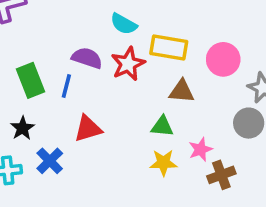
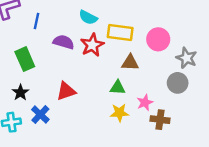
blue line: (66, 86) -> (36, 21), moved
brown cross: (221, 175) -> (160, 120), turned 30

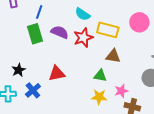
pink circle: (158, 39) -> (139, 22), moved
green rectangle: (25, 59) -> (35, 34), moved

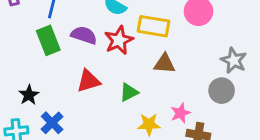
red triangle: (57, 73) -> (88, 81), moved
green triangle: (100, 76) -> (129, 92), moved, turned -32

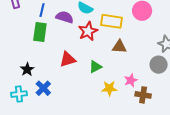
purple semicircle: (84, 35) -> (65, 17), moved
green rectangle: (48, 40) -> (40, 32), turned 30

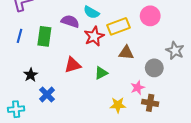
blue line: (42, 10) -> (20, 36), moved
yellow rectangle: (112, 21) -> (118, 26), turned -30
gray circle: (159, 65) -> (154, 68), moved
yellow star: (109, 88) -> (118, 105), moved
cyan cross: (19, 94) -> (16, 109), moved

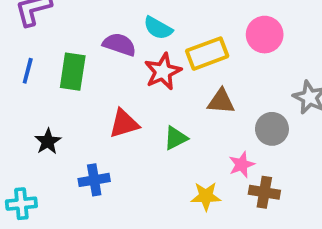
blue cross: (47, 94) -> (94, 180), moved, turned 35

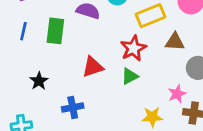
red star: (163, 71) -> (133, 48), moved
brown triangle: (221, 101) -> (175, 42), moved

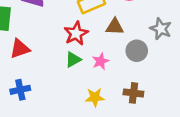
red triangle: (93, 67) -> (20, 49), moved
pink star: (177, 94) -> (100, 61), moved

